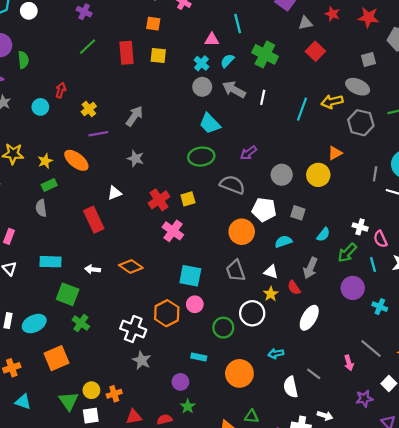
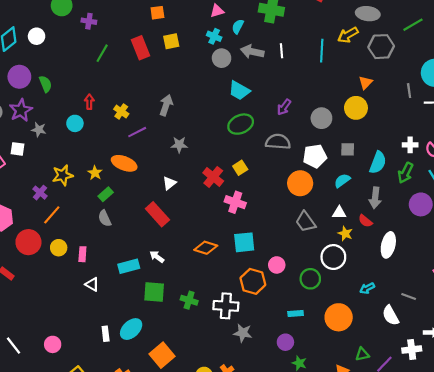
cyan semicircle: (323, 235) -> (378, 163), size x1.5
white arrow: (93, 269) -> (157, 257), moved, turned 48
cyan square: (190, 276) -> (244, 242), moved
green cross: (81, 323) -> (189, 300), moved

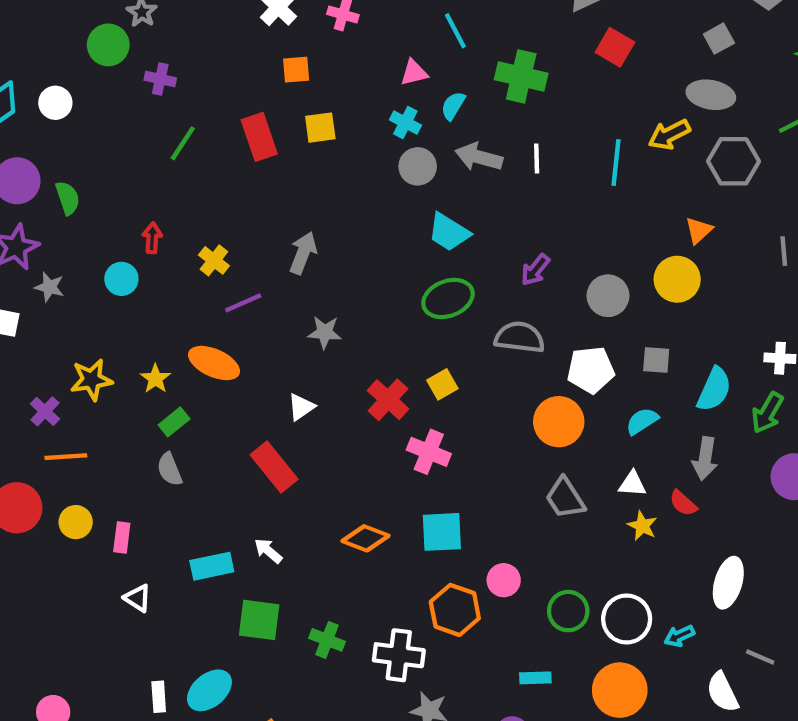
orange line: (52, 215) -> (66, 457), turned 42
white ellipse: (388, 245) -> (728, 583), moved
white circle: (333, 257) -> (627, 619), moved

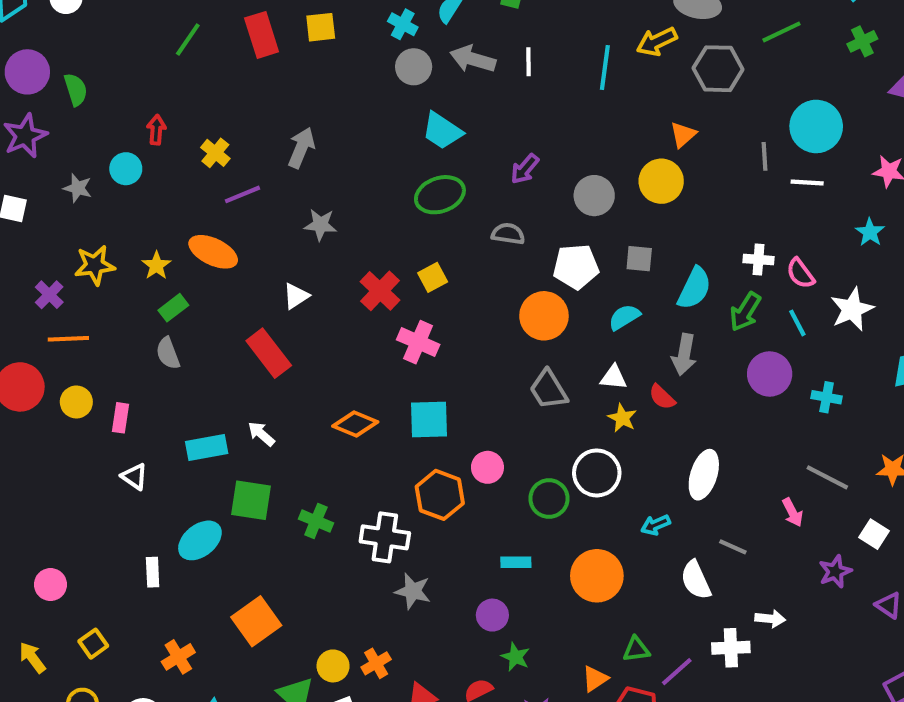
gray star: (49, 287) -> (78, 188), moved
gray semicircle: (520, 337) -> (508, 234), size x0.7
white circle: (627, 619) -> (597, 473), moved
cyan ellipse: (209, 690) -> (200, 540), moved

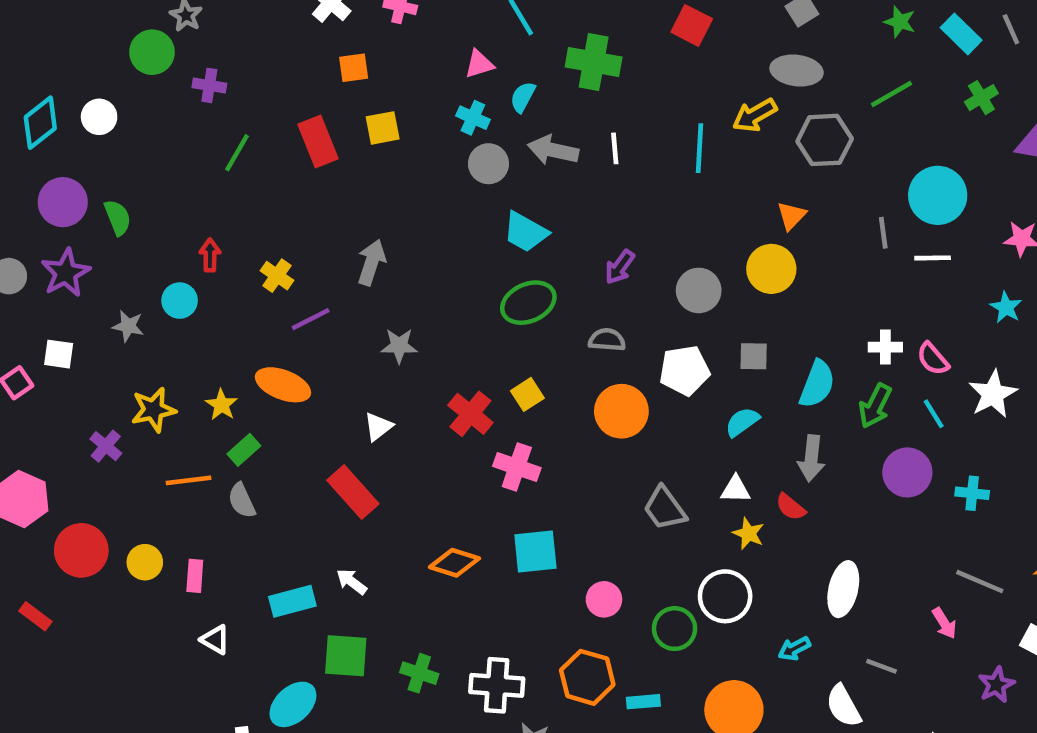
orange circle: (544, 316) -> (621, 411), moved
orange line: (68, 339) -> (189, 480), moved
orange hexagon: (440, 495) -> (587, 677), moved

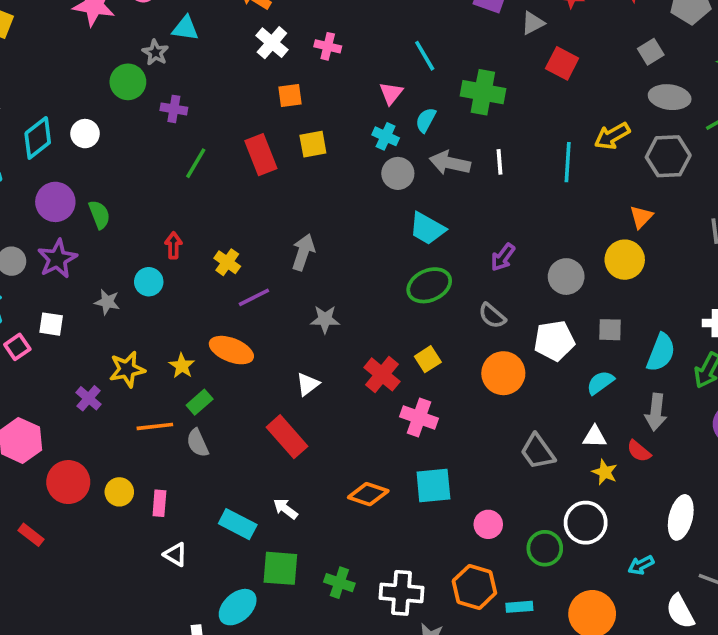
pink triangle: (479, 64) -> (391, 93), turned -35
gray ellipse: (797, 70) -> (670, 97), moved
gray semicircle: (607, 340) -> (492, 316), turned -144
cyan rectangle: (292, 601) -> (238, 524), turned 42

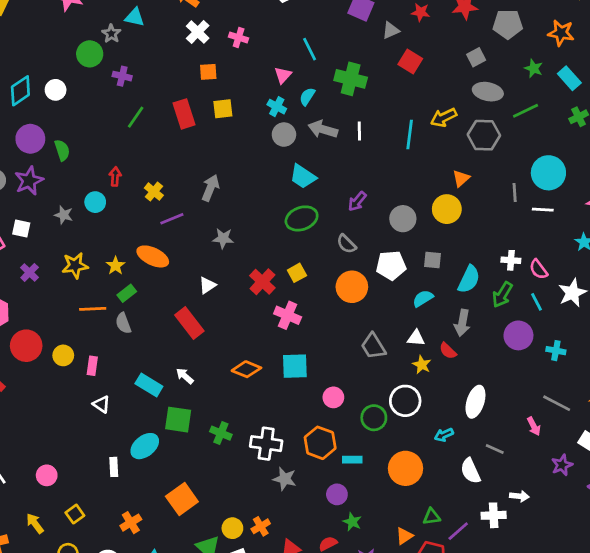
purple cross: (89, 398) -> (30, 273), moved

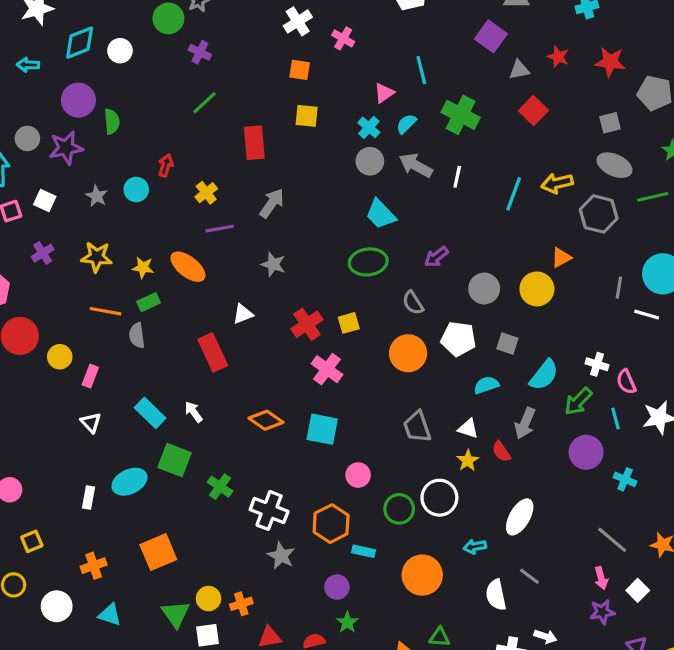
red rectangle: (184, 114) -> (254, 143), moved
yellow star: (116, 266) -> (143, 268), turned 30
pink arrow: (534, 426) -> (601, 578), moved

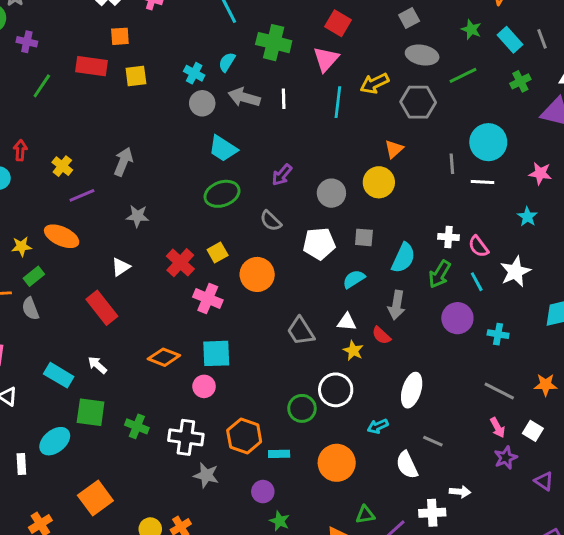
pink triangle: (384, 93) -> (326, 59), moved, size x1.4
red rectangle: (254, 143) -> (91, 66), moved, turned -64
orange circle: (408, 353) -> (257, 274), moved
pink circle: (358, 475) -> (204, 386), moved

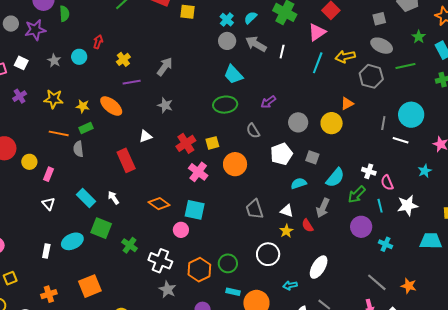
white pentagon: (319, 244) -> (281, 154), turned -30
green circle: (302, 408) -> (228, 263), moved
cyan rectangle: (279, 454) -> (233, 292), moved

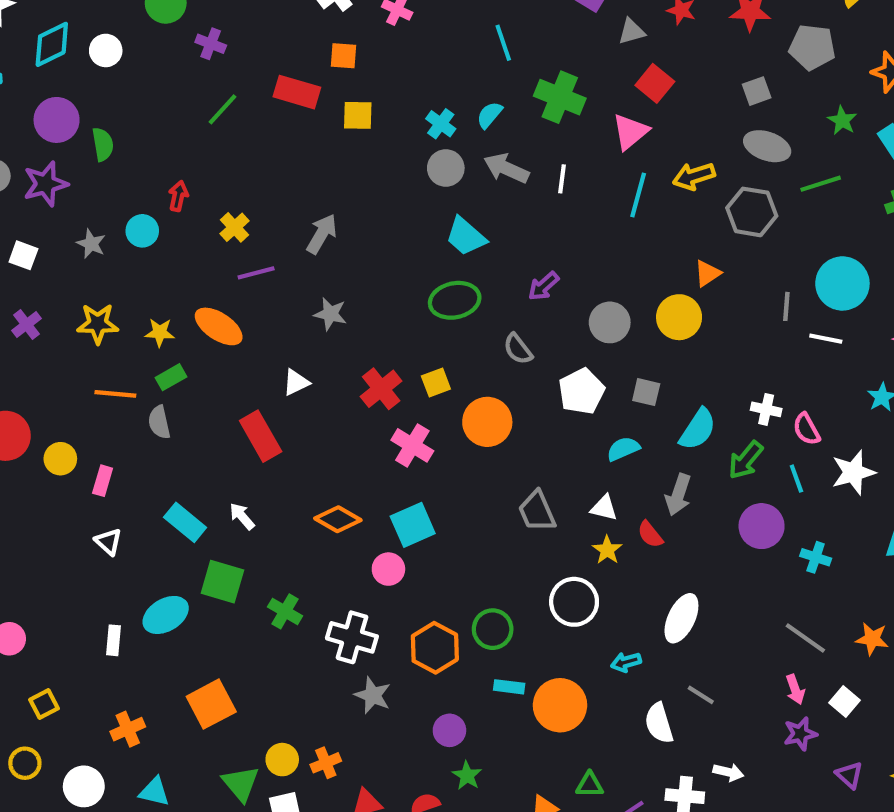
cyan square: (195, 210) -> (413, 525), turned -30

